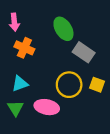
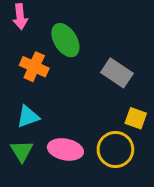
pink arrow: (14, 22) -> (20, 17), moved
green ellipse: (63, 29) -> (65, 40), moved
yellow circle: (69, 85) -> (115, 149), moved

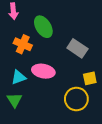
yellow square: (136, 118) -> (90, 78), turned -32
pink ellipse: (65, 149) -> (43, 71), moved

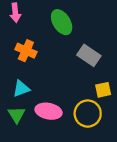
green ellipse: (43, 27) -> (62, 22), moved
pink ellipse: (43, 71) -> (49, 111), moved

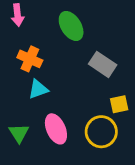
cyan triangle: (21, 89) -> (38, 89), moved
pink ellipse: (49, 111) -> (56, 129), turned 55

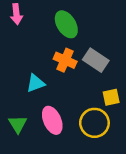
orange cross: (30, 59) -> (65, 60), moved

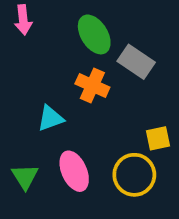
gray rectangle: (96, 60) -> (136, 62), moved

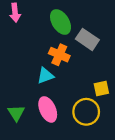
cyan triangle: (50, 118) -> (45, 76), moved

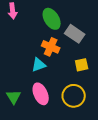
yellow square: (101, 88) -> (82, 65), moved

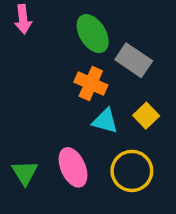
cyan triangle: (39, 65) -> (105, 121), moved, turned 35
yellow square: (82, 65) -> (146, 116), turned -32

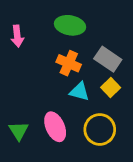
pink arrow: (23, 19) -> (17, 36), moved
green ellipse: (93, 34) -> (70, 25), turned -48
gray rectangle: (134, 60) -> (108, 59), moved

